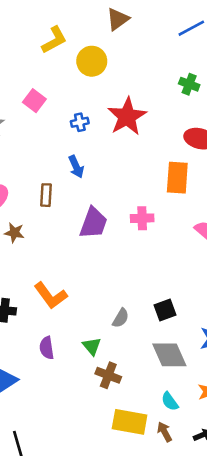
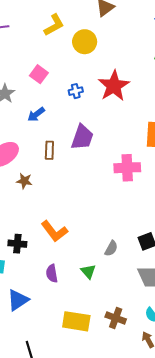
blue arrow: (76, 167) -> (36, 114), moved, turned 78
pink cross: (142, 218) -> (127, 168), size x1.4
purple trapezoid: (93, 223) -> (82, 137), moved
brown cross: (108, 375) -> (116, 318), moved
yellow rectangle: (130, 422) -> (76, 321), moved

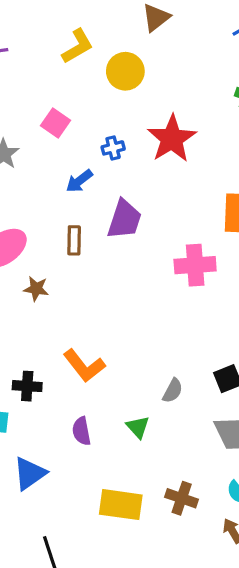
blue arrow: (36, 114) -> (79, 181), moved

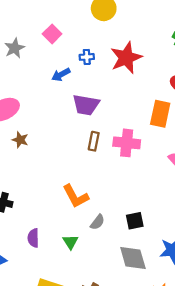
purple trapezoid: (124, 219) -> (86, 105), turned 72
brown rectangle: (74, 240) -> (94, 141), moved
orange L-shape: (84, 366) -> (76, 196), moved

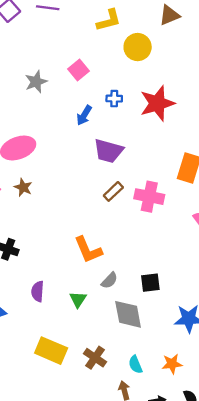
blue arrow: (61, 75) -> (84, 115), turned -36
brown star: (20, 140) -> (23, 187), moved
brown rectangle: (94, 141) -> (113, 191), turned 30
gray diamond: (133, 258) -> (128, 314), moved

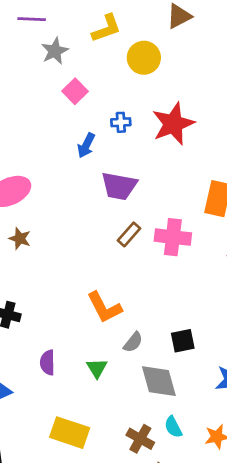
gray star: (36, 82) -> (55, 51), moved
brown cross: (95, 358) -> (140, 439), moved
cyan semicircle: (135, 365) -> (173, 427), moved

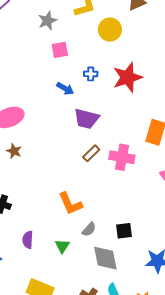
pink square: (75, 91) -> (60, 50), turned 30
blue arrow: (86, 145) -> (65, 89), turned -90

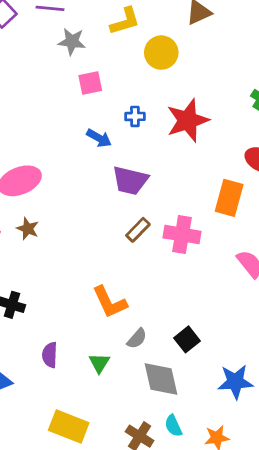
gray star: (47, 21) -> (72, 42), turned 30
black square: (124, 231) -> (187, 339), turned -30

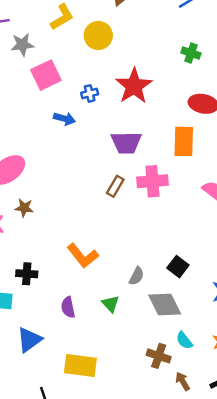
pink square: (90, 83) -> (46, 75), size x1.4
purple trapezoid: (130, 181) -> (126, 143), moved
orange L-shape: (110, 302) -> (83, 256), moved
yellow rectangle: (69, 426) -> (80, 365), moved

